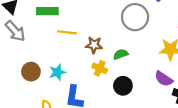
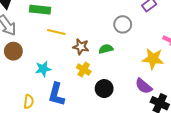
gray circle: (135, 17) -> (123, 24), size x0.7
green semicircle: (121, 54) -> (106, 49), moved
brown circle: (31, 72) -> (13, 51), moved

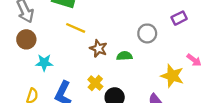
cyan star: (43, 69) -> (44, 63), moved
yellow cross: (84, 69) -> (95, 83), moved

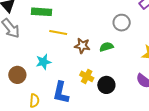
brown circle: (26, 39) -> (17, 75), moved
cyan star: (44, 63) -> (43, 62), moved

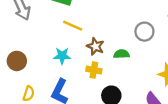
cyan star: (43, 62) -> (62, 56), moved
yellow cross: (87, 76) -> (94, 70), moved, turned -32

